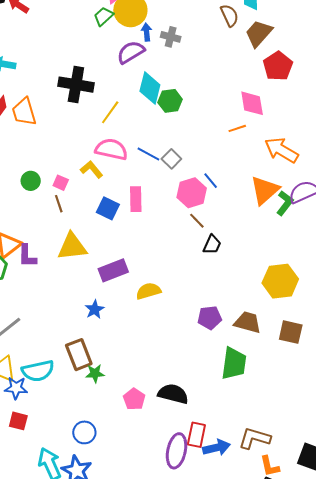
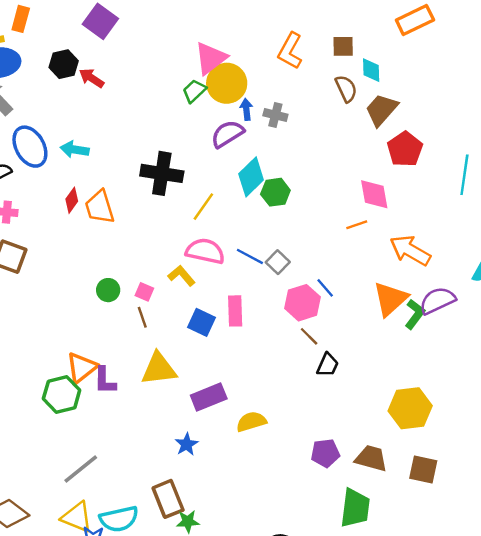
cyan diamond: (150, 88) -> (251, 177), turned 32

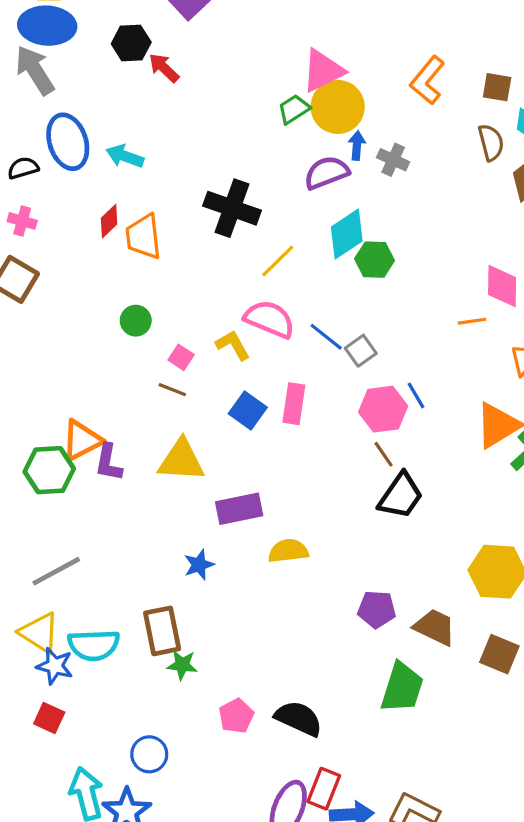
green circle: (108, 290) -> (136, 321), moved
brown line: (142, 317) -> (172, 390), turned -60
black trapezoid: (328, 365) -> (401, 496), size x1.5

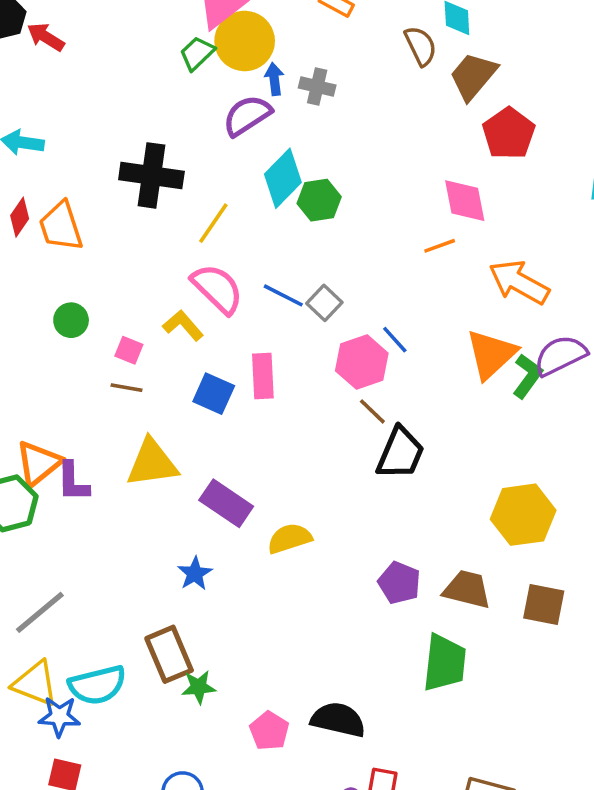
pink semicircle: (270, 319) -> (217, 289), turned 33
purple rectangle: (239, 509) -> (226, 503), turned 57
purple pentagon: (377, 609) -> (399, 583), turned 30

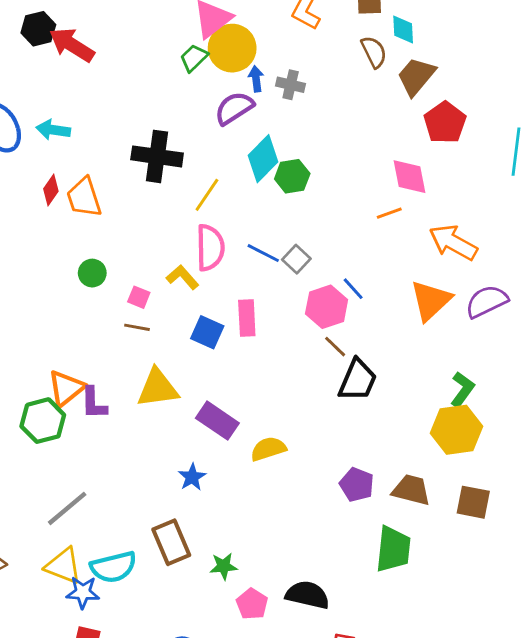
red arrow: (46, 37) -> (72, 45), size x1.5
pink semicircle: (217, 289) -> (210, 248), turned 45
green L-shape: (527, 376) -> (462, 390), moved
green star: (199, 687) -> (224, 566), moved

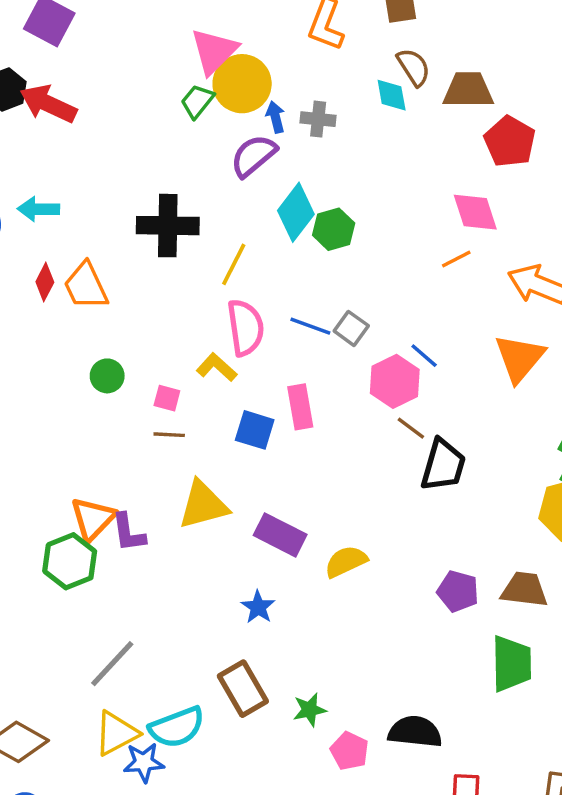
cyan diamond: (403, 30) -> (392, 95), moved
brown trapezoid: (416, 76) -> (468, 90), turned 57
yellow triangle: (63, 566) -> (116, 733), turned -42

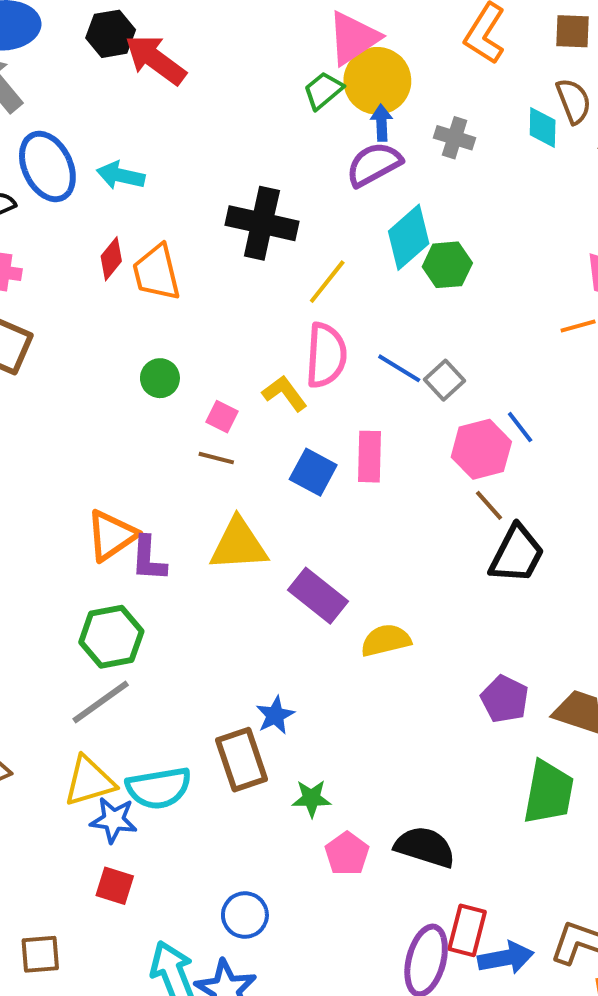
blue arrow: (275, 117) -> (382, 123), moved
green hexagon: (70, 561) -> (111, 637), moved
blue star: (258, 607) -> (275, 715), moved

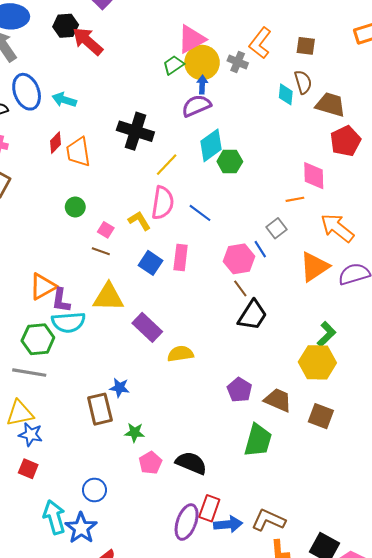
gray cross: (455, 138) -> (238, 62), moved
gray square: (444, 380) -> (276, 228), moved
gray line: (101, 702) -> (29, 373), turned 40
blue star: (275, 715) -> (119, 388), turned 30
cyan semicircle: (159, 788) -> (68, 322), moved

